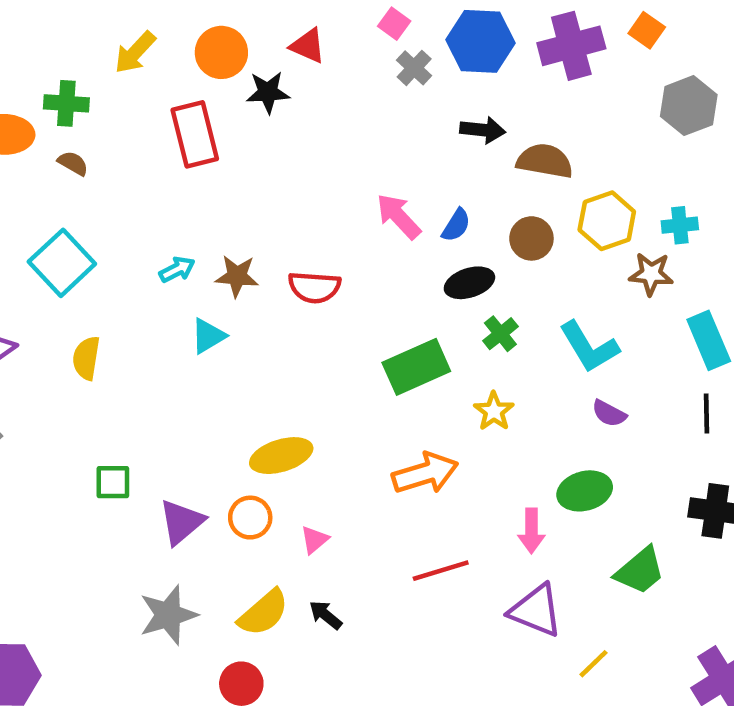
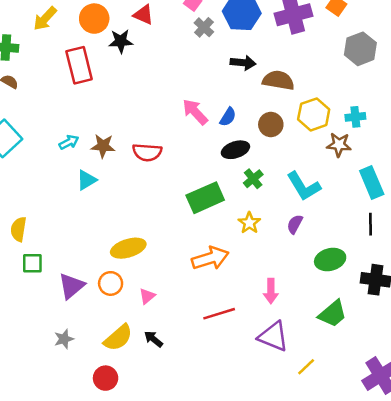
yellow semicircle: (86, 358) -> (18, 229), moved
purple semicircle: (609, 413) -> (295, 224), moved, turned 90
green ellipse: (585, 491) -> (330, 259), moved
gray star: (168, 615) -> (64, 339), size x0.6

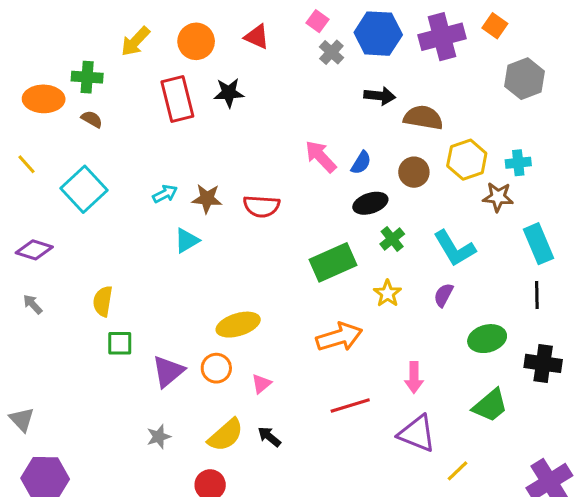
black star: (121, 41) -> (229, 93), moved

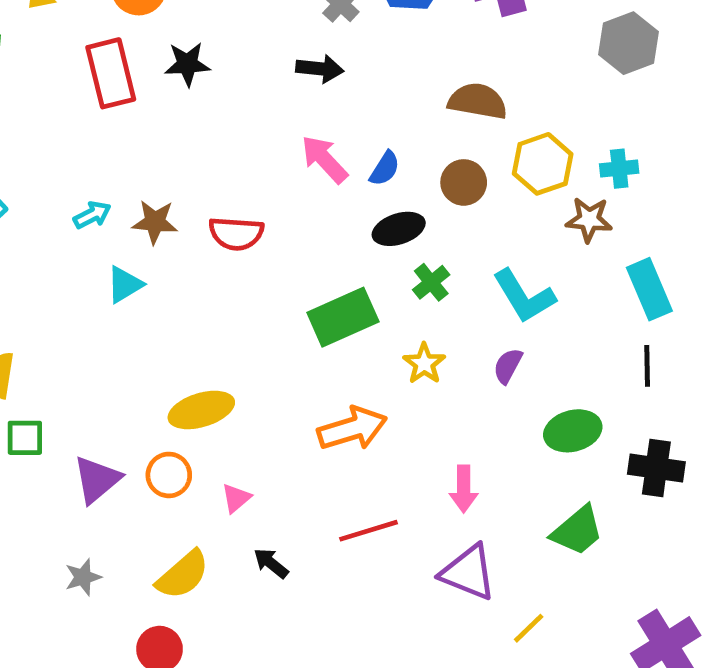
black arrow: (380, 96) -> (320, 69), moved
black arrow: (269, 437) -> (271, 563), moved

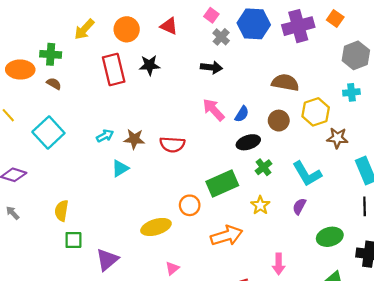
cyan cross: (619, 169) -> (351, 92), moved
orange circle: (169, 475) -> (190, 205), moved

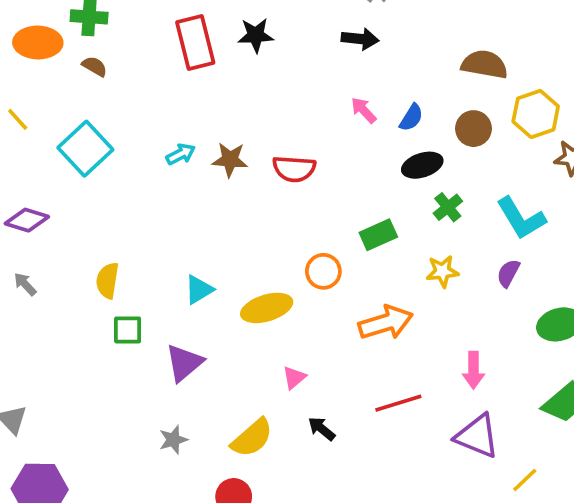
pink arrow: (214, 110) -> (364, 110), size x0.7
cyan triangle: (120, 168) -> (199, 290), moved
green rectangle: (222, 184) -> (378, 235), size x0.7
yellow star: (260, 205) -> (442, 271), turned 30

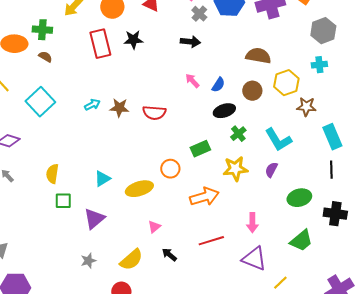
yellow star: (442, 271) -> (235, 169), size x1.4

